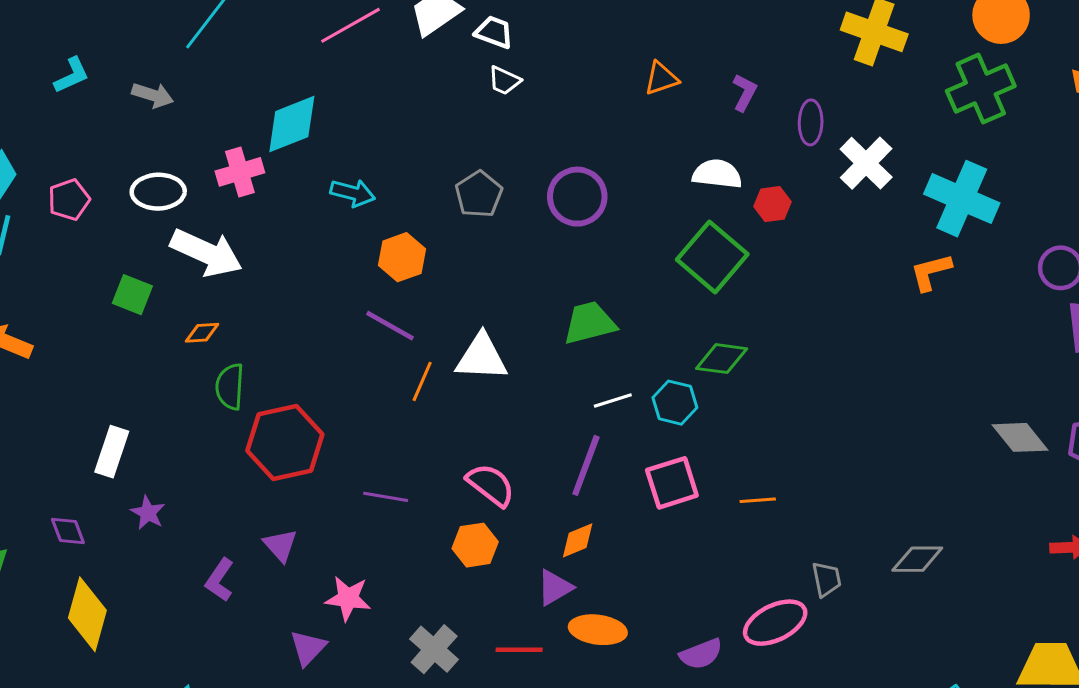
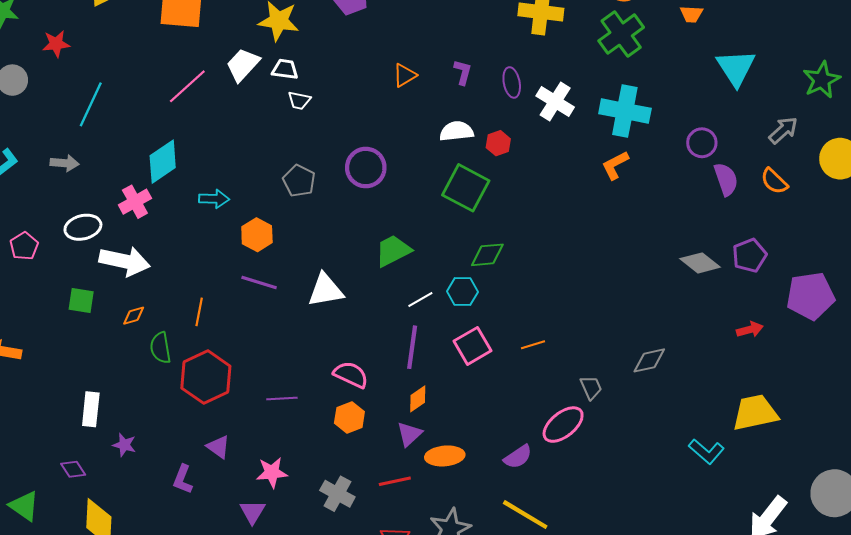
orange line: (422, 381) -> (199, 312), moved

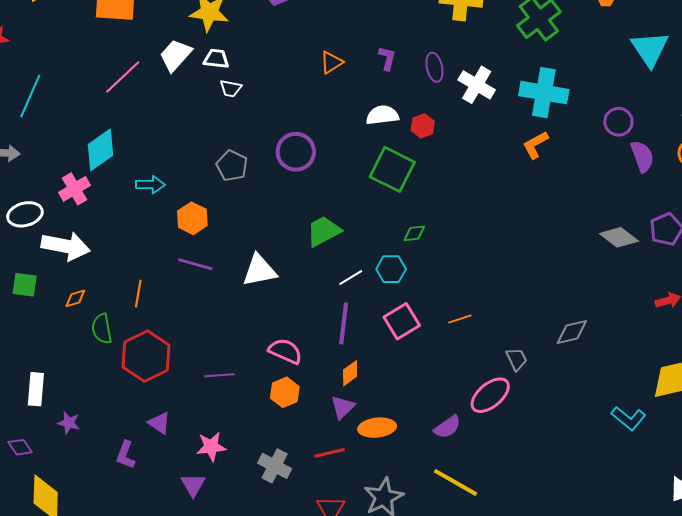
green diamond: (487, 255) -> (414, 233), size x0.7

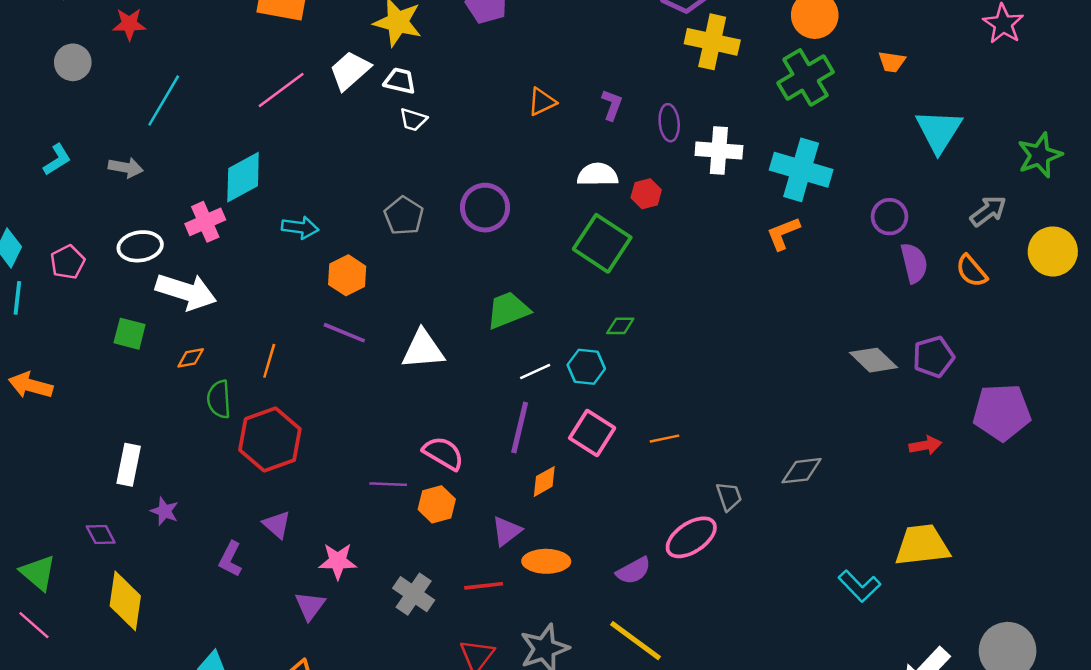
white cross: (477, 85) -> (719, 151), turned -33
pink square: (402, 321) -> (592, 433), turned -33
orange diamond: (350, 373) -> (544, 481), moved
purple line: (219, 375) -> (388, 484), moved

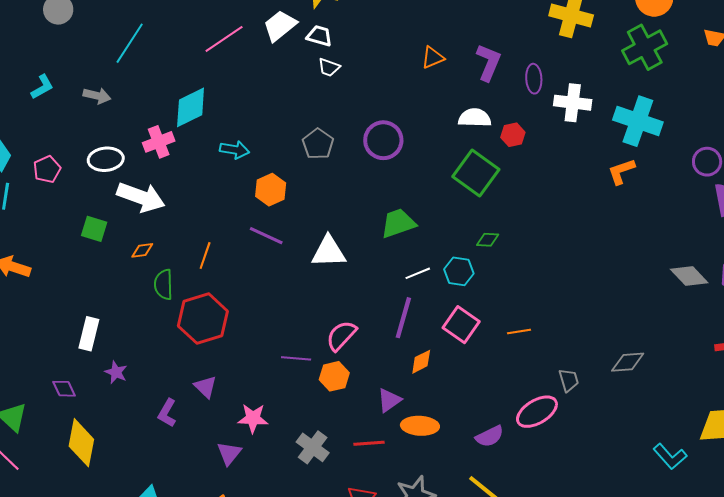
purple L-shape: (612, 105) -> (489, 62), size x1.5
pink semicircle: (443, 453) -> (341, 336), turned -80

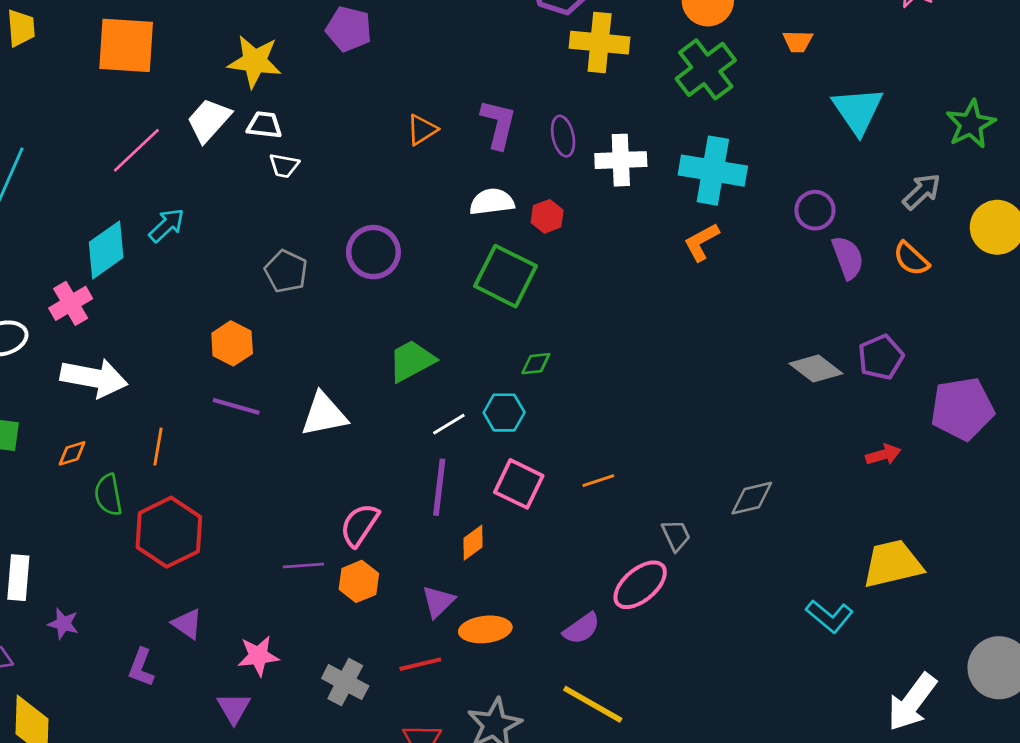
cyan arrow: (234, 150) -> (167, 225), moved, turned -44
white arrow: (141, 197) -> (94, 378), moved

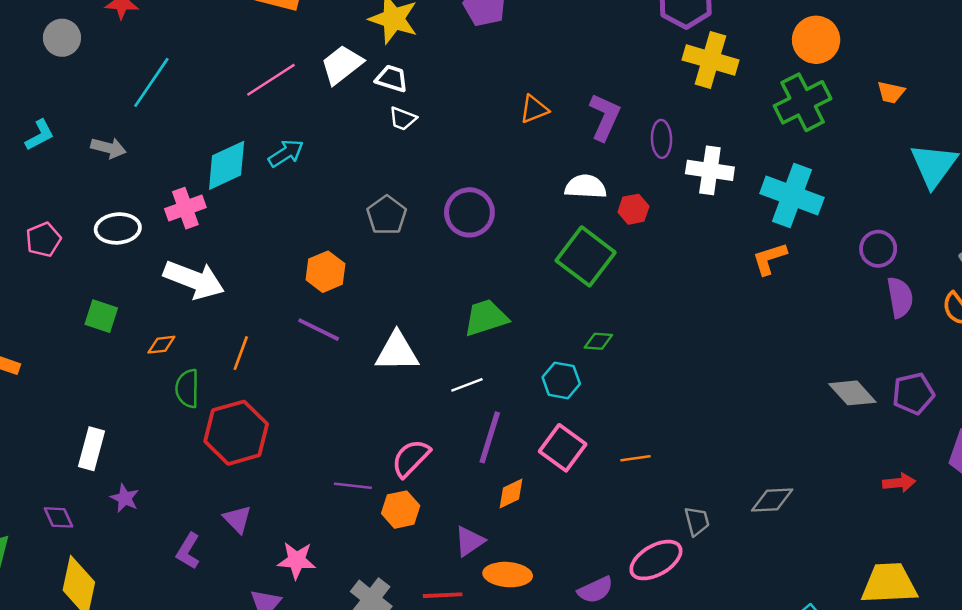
white line: (449, 424) -> (467, 385), moved

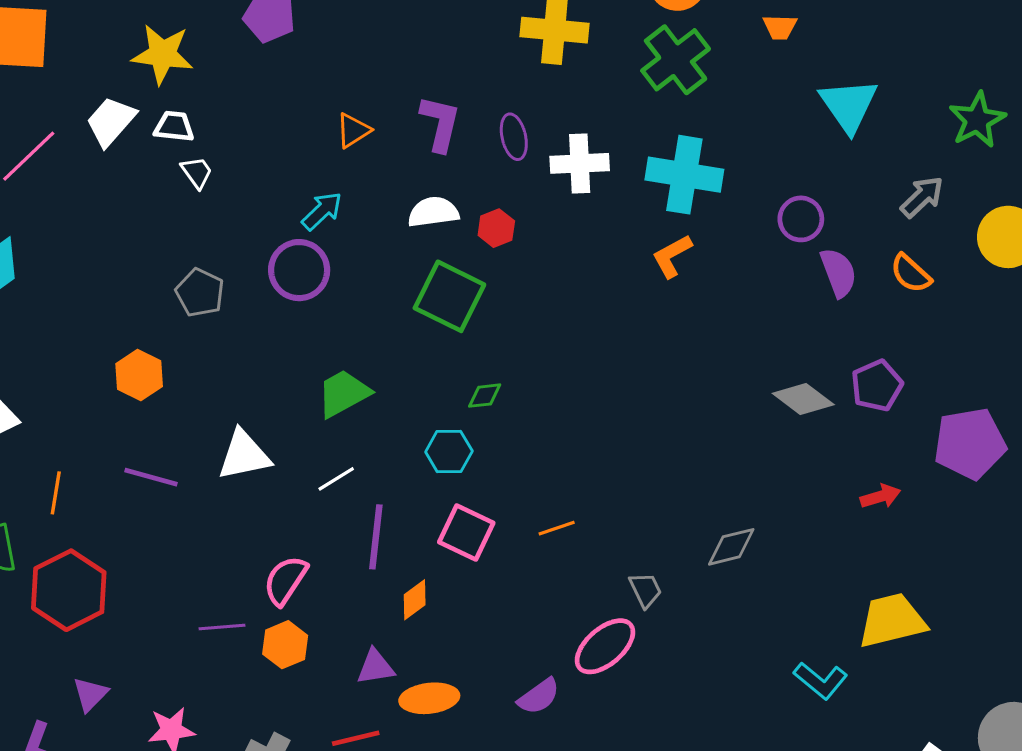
white trapezoid: (403, 119) -> (197, 172), turned -136
cyan arrow: (286, 153) -> (322, 211), moved
purple line: (319, 330) -> (151, 477), moved
purple triangle: (237, 519) -> (90, 694), turned 40
purple triangle: (469, 541) -> (375, 667), turned 36

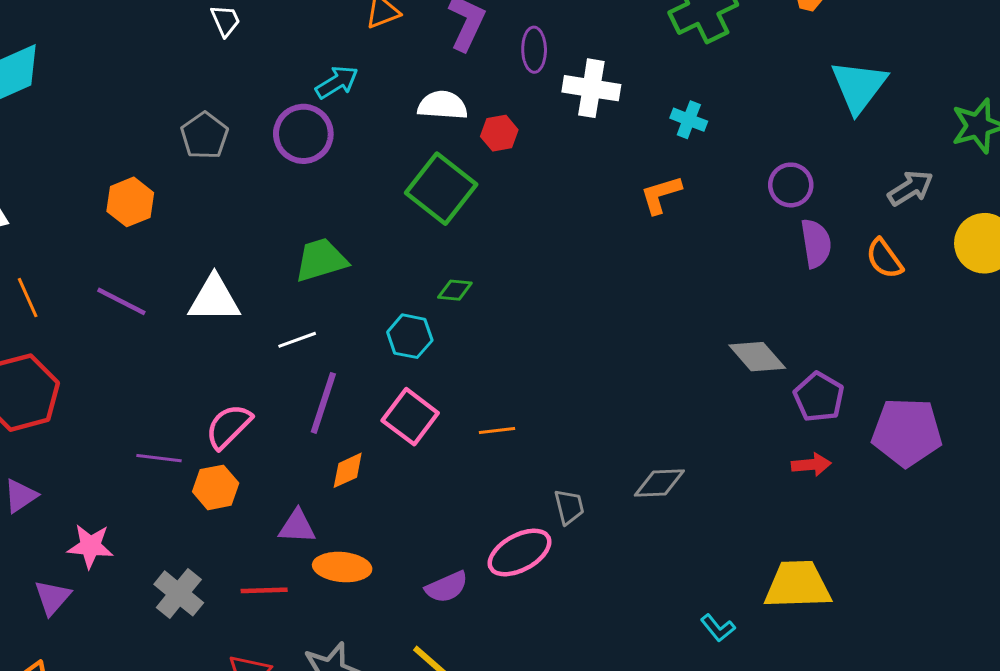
cyan cross: (684, 175) -> (689, 120), size x0.5
purple pentagon: (877, 386) -> (819, 397), moved, turned -30
orange line: (56, 493) -> (28, 298), turned -45
cyan L-shape: (821, 681) -> (718, 628), size x0.7

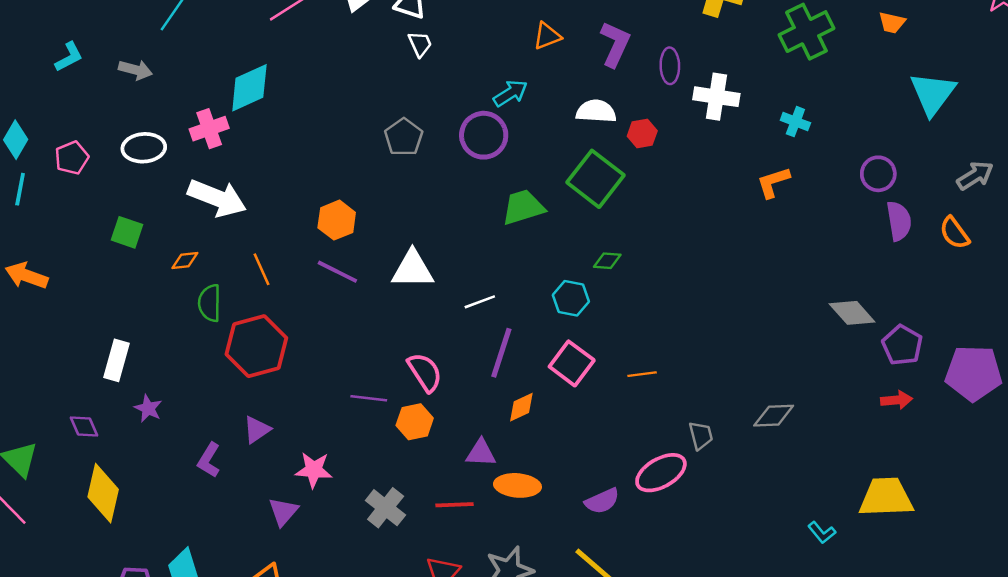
orange hexagon: (130, 202) -> (337, 220), moved
green trapezoid: (321, 260) -> (523, 207), moved
pink semicircle: (229, 426) -> (425, 372), turned 102

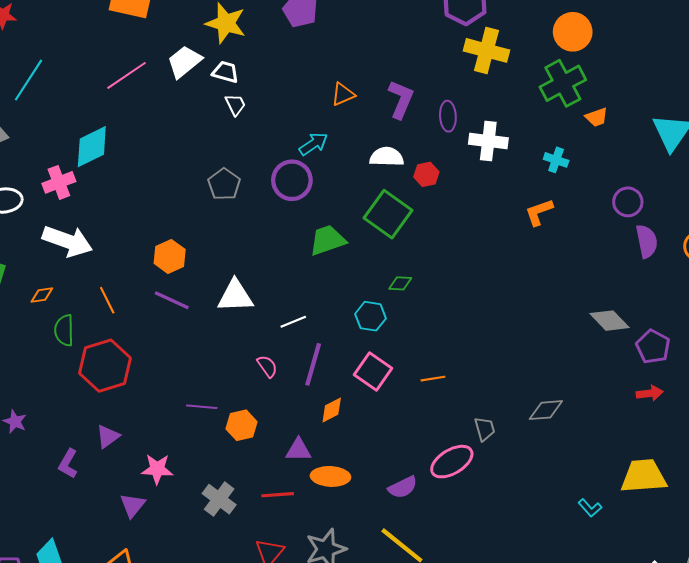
orange trapezoid: (892, 23) -> (597, 117), moved, turned -30
pink semicircle: (425, 372) -> (267, 366), moved, size x0.7

